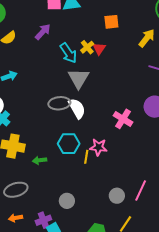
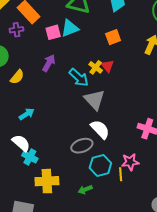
gray ellipse: (59, 103) -> (82, 146), moved
green arrow: (39, 160) -> (85, 190), moved

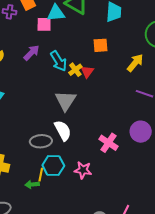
cyan triangle: (70, 28) -> (56, 13), moved
cyan arrow: (79, 78) -> (59, 61), moved
yellow line: (121, 174) -> (41, 175), moved

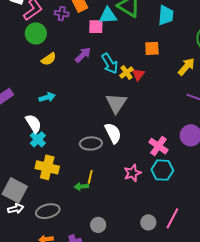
cyan hexagon: (53, 165) -> (162, 170), moved
pink star: (83, 170) -> (132, 173), turned -30

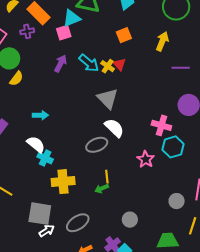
yellow semicircle: (49, 59) -> (16, 79), moved
cyan arrow: (47, 97) -> (40, 115), turned 35

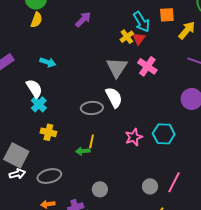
orange square: (124, 35) -> (167, 15), moved
cyan arrow: (89, 63) -> (141, 22), moved
yellow semicircle: (16, 79) -> (36, 20), turned -35
pink cross: (161, 125) -> (147, 66), moved
yellow cross: (63, 182) -> (48, 132), size x0.7

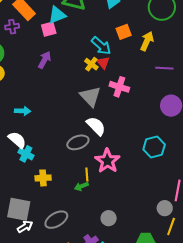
pink star: (134, 137) -> (107, 161), moved, size x1.4
gray circle: (150, 186) -> (165, 208), moved

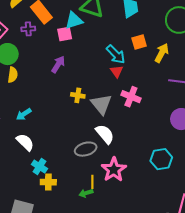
yellow cross: (91, 64) -> (78, 95), moved, turned -32
cyan arrow: (23, 111) -> (24, 114), moved, turned 140
cyan cross: (26, 154) -> (39, 166), moved

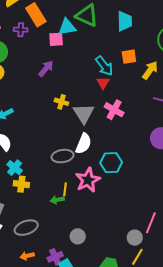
white semicircle: (105, 134) -> (83, 144), turned 55
cyan hexagon: (161, 159) -> (111, 163), moved

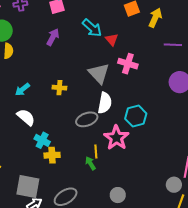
cyan arrow: (104, 66) -> (92, 28), moved
yellow cross: (61, 102) -> (59, 88), moved
green arrow: (57, 200) -> (90, 163), turned 80

